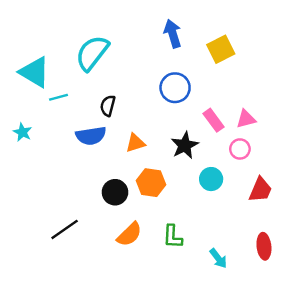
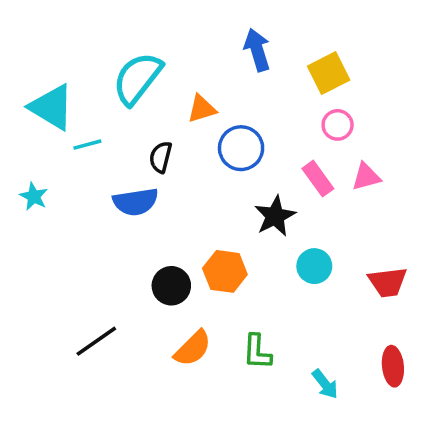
blue circle: (175, 88) -> (241, 148), moved
orange triangle: (135, 143) -> (202, 109), moved
pink circle: (240, 149) -> (338, 125), moved
red trapezoid: (260, 190) -> (388, 282), turned 60

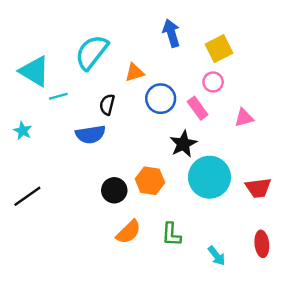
pink circle: (338, 125) -> (213, 82), moved
pink rectangle: (318, 179) -> (198, 108), moved
cyan circle: (314, 266) -> (209, 177), size x1.8
black line: (96, 341) -> (27, 196), moved

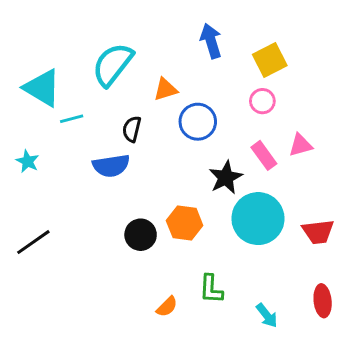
pink rectangle: (198, 108) -> (264, 155), moved
orange semicircle: (129, 232) -> (167, 307), moved, size x0.7

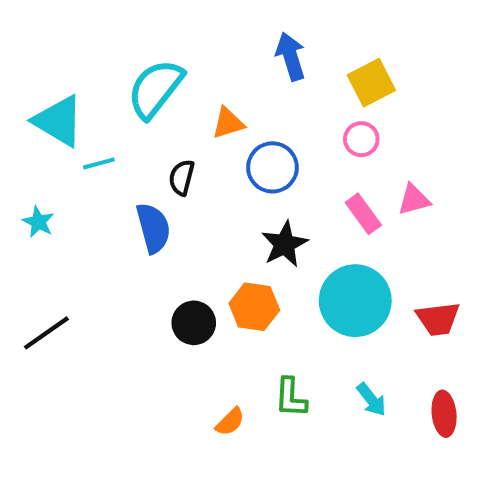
blue semicircle: (111, 166) -> (153, 228), turned -96
black star: (226, 177) -> (285, 244), moved
cyan arrow: (267, 315) -> (371, 400), moved

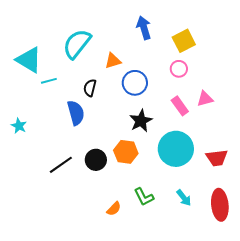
cyan star: (38, 222) -> (19, 126), moved
black line: (46, 333) -> (61, 165), moved
green L-shape: (291, 398) -> (144, 197), turned -30
red ellipse: (444, 414) -> (220, 205), size x1.4

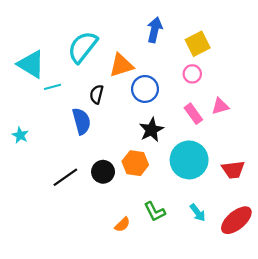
blue arrow: (144, 28) -> (155, 30), turned 30
orange triangle: (113, 61) -> (121, 65), size x1.4
red ellipse: (220, 205) -> (236, 220), turned 56

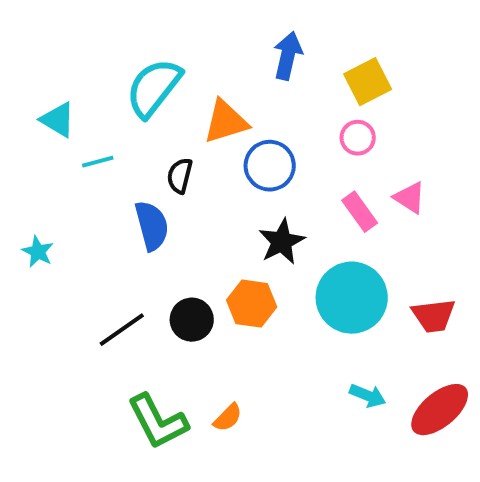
cyan triangle: (31, 64) -> (58, 120), size x0.7
pink triangle: (220, 106) -> (410, 198), turned 48
green L-shape: (155, 212) -> (158, 422), moved, size x1.5
cyan arrow: (198, 213) -> (368, 396), turned -30

